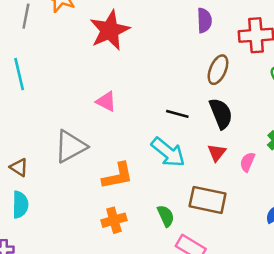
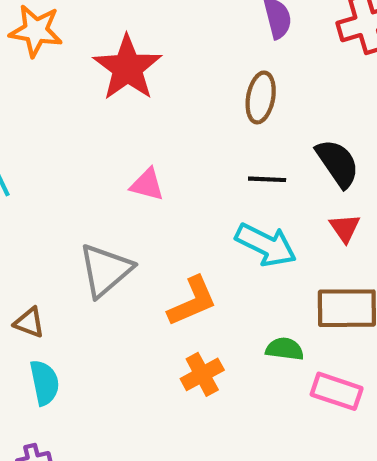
brown ellipse: (218, 70) -> (261, 97), moved
green semicircle: (166, 216) -> (285, 349), turned -45

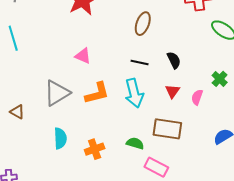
black semicircle: (338, 163) -> (174, 60), size x0.7
cyan arrow: (266, 245) -> (134, 93), turned 40
orange L-shape: (192, 301) -> (97, 93), moved
cyan semicircle: (45, 383) -> (60, 138), moved

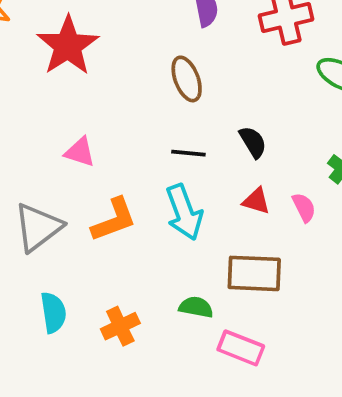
brown ellipse: (143, 24) -> (187, 79), turned -35
red triangle: (172, 91) -> (256, 201), turned -42
pink semicircle: (197, 97) -> (304, 207), turned 140

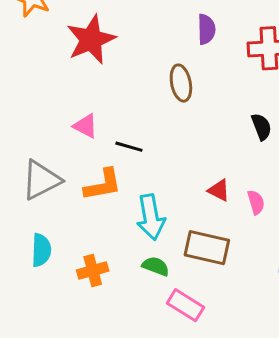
black semicircle: (253, 142) -> (261, 127), moved
black line: (188, 153) -> (129, 147), moved
cyan arrow: (184, 212) -> (151, 217), moved

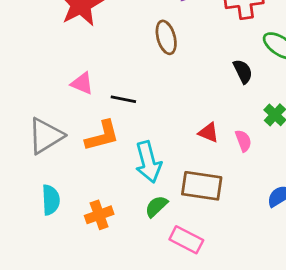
green semicircle: (156, 266) -> (156, 206), turned -60

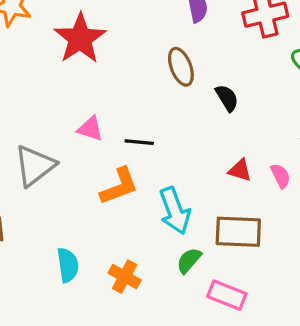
black semicircle: (243, 71) -> (227, 98), moved
gray triangle: (46, 136) -> (35, 166), moved
orange cross: (99, 215) -> (125, 277), turned -36

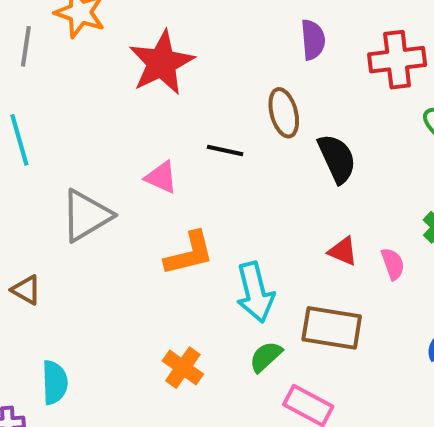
black semicircle: (227, 98) -> (337, 159), size x1.4
black line: (139, 142) -> (225, 150), moved
cyan semicircle: (68, 265) -> (55, 382), moved

